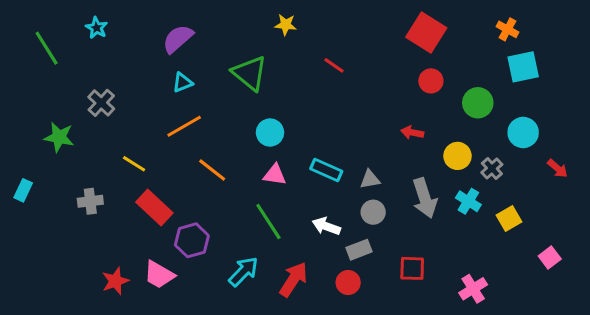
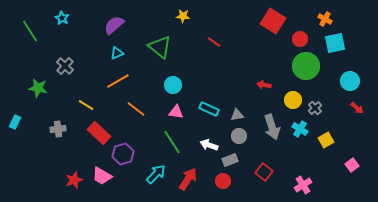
red circle: (431, 81) -> (300, 39), moved
green circle: (478, 103) -> (306, 66), size x1.4
cyan circle: (523, 132) -> (350, 81), moved
red square: (412, 268) -> (264, 172), turned 36

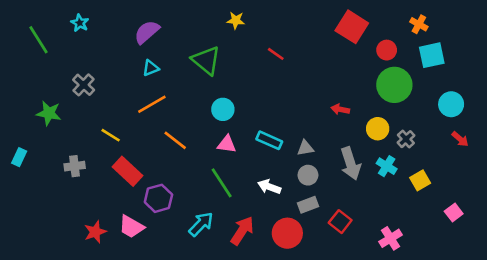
gray rectangle: (230, 160) -> (308, 205), moved
red circle: (223, 181) -> (287, 233), size x1.5

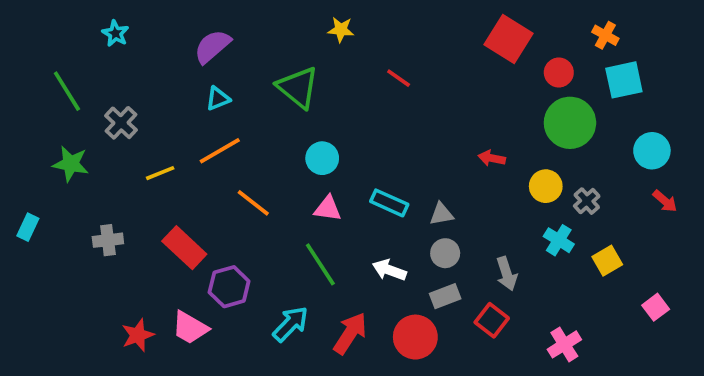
green line: (38, 40) -> (67, 91), moved
yellow line: (111, 135) -> (160, 173), moved, turned -54
gray arrow: (351, 164) -> (507, 274), moved, size x0.7

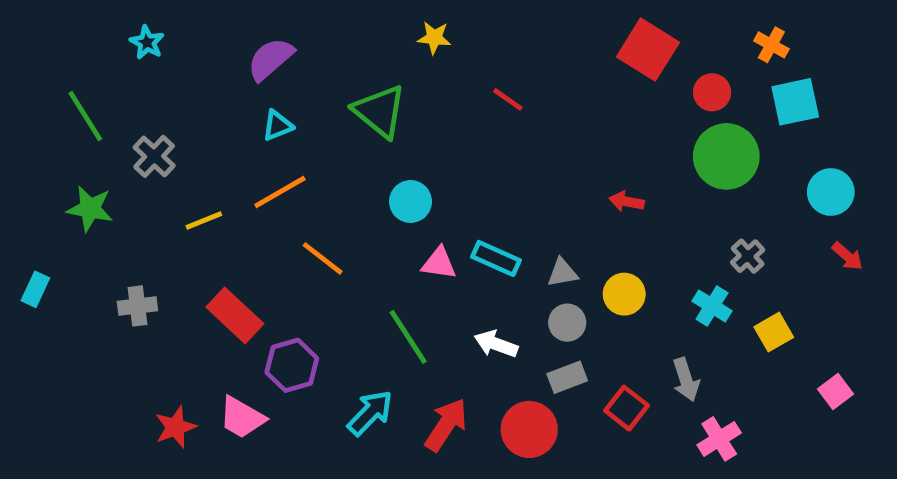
yellow circle: (546, 186) -> (624, 294), moved
pink triangle: (328, 208) -> (439, 263), moved
gray arrow: (507, 274) -> (686, 380), moved

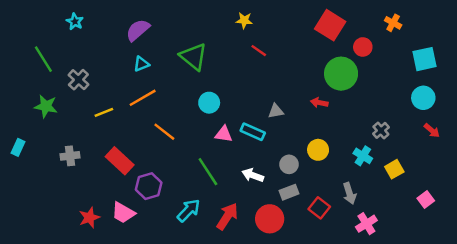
yellow star: (434, 38) -> (244, 20), moved
cyan square: (795, 102) -> (425, 59), moved
green circle: (726, 156) -> (341, 74), moved
gray triangle: (562, 273) -> (276, 111), moved

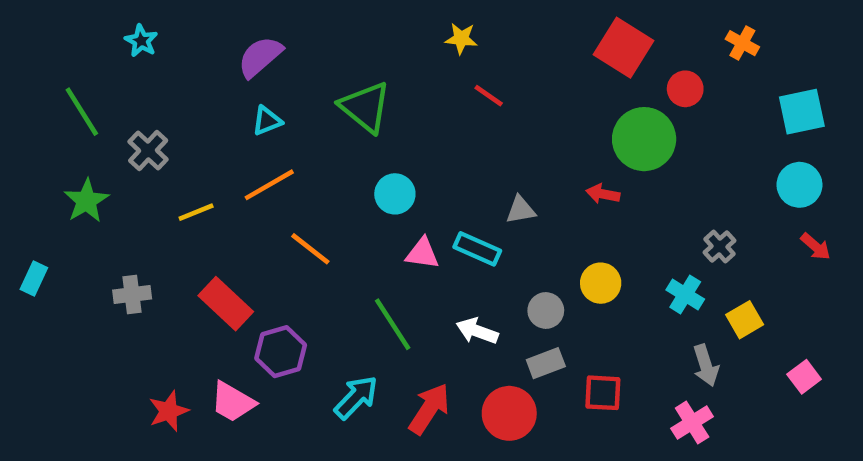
green star: (46, 106) -> (86, 201), turned 30
gray arrow: (350, 193) -> (706, 365), moved
red square: (319, 208) -> (603, 393), turned -35

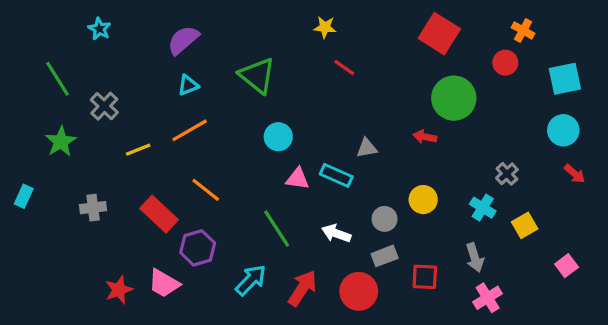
red circle: (685, 89) -> (505, 63), moved
orange line: (310, 249) -> (206, 190), moved
gray arrow: (706, 365) -> (475, 258), moved

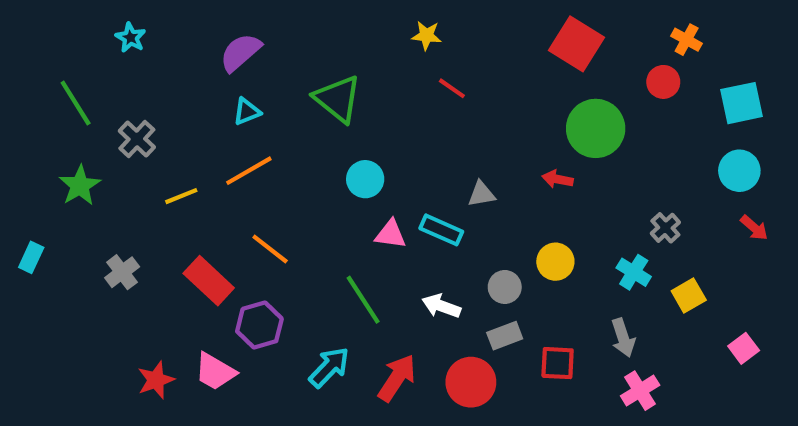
gray cross: (93, 208) -> (122, 272), turned -30

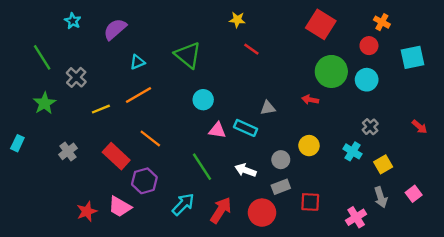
purple semicircle: (240, 52) -> (115, 29), moved
cyan circle: (739, 171) -> (367, 80), moved
gray arrow: (623, 338) -> (381, 197), moved

